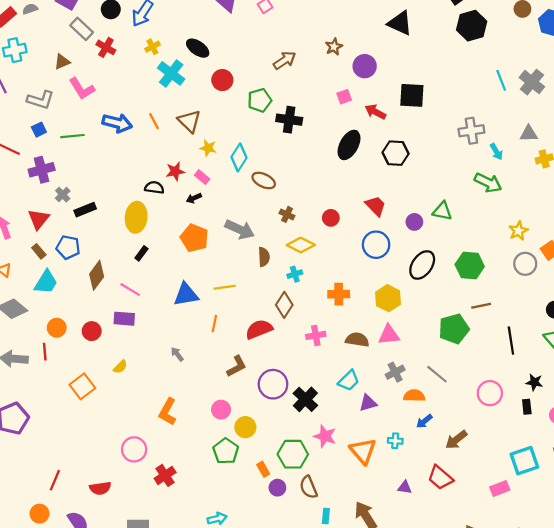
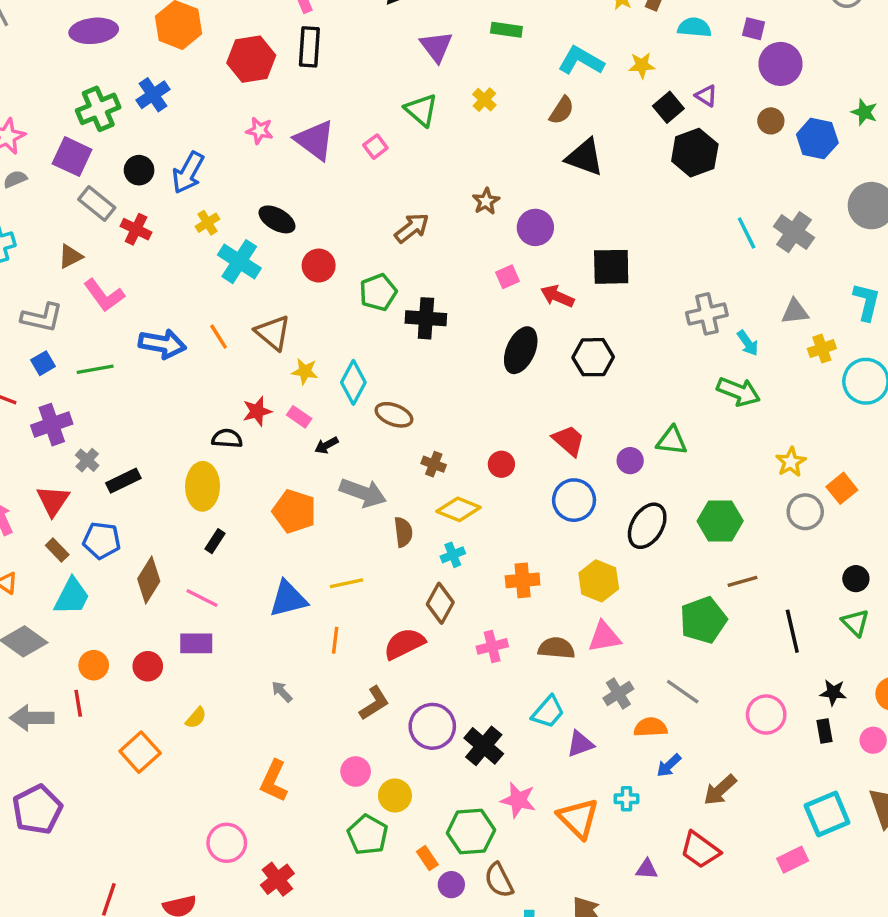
black arrow: (194, 198) -> (326, 445), moved

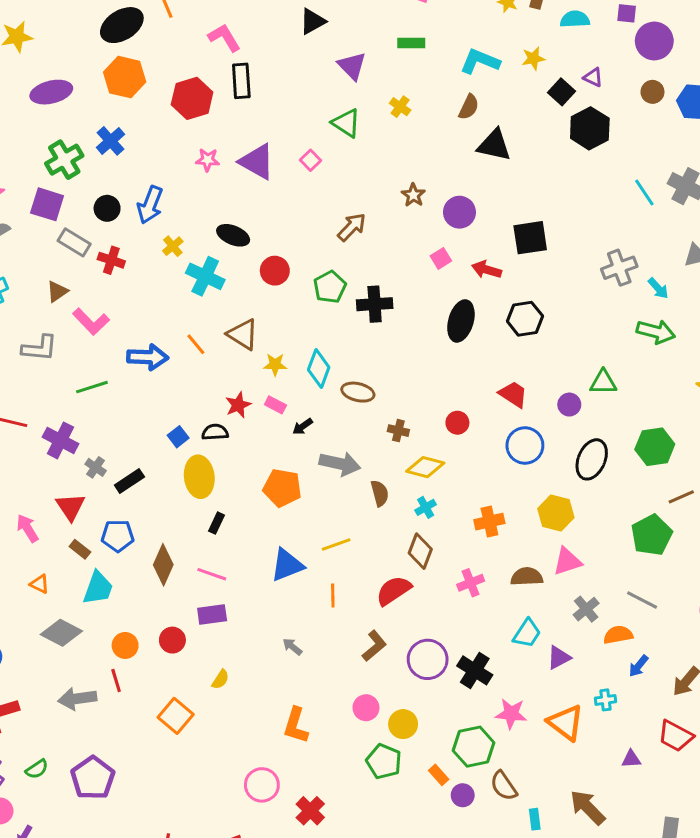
blue square: (43, 363) -> (178, 437), moved
purple cross: (52, 425) -> (61, 440), turned -36

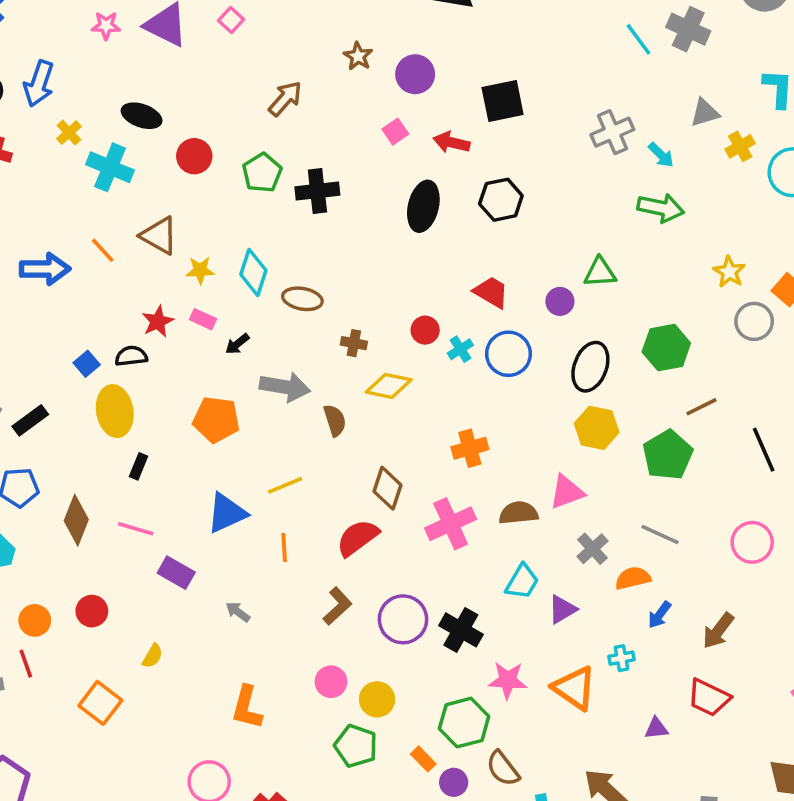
cyan cross: (426, 507) -> (460, 349), moved
yellow hexagon: (556, 513) -> (597, 428), moved
pink cross: (471, 583) -> (451, 524), size x1.5
purple rectangle: (212, 614) -> (176, 573), moved, turned 40

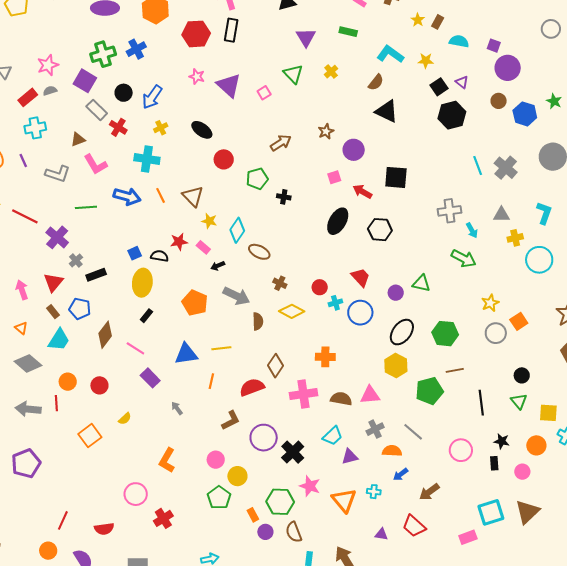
cyan cross: (110, 167) -> (147, 159), moved, turned -30
black cross: (317, 191) -> (284, 197), size x0.6

